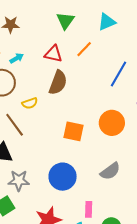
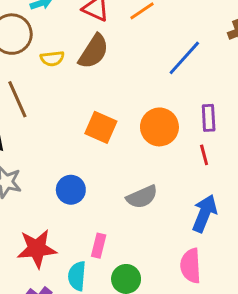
yellow semicircle: (30, 103) -> (52, 58), moved
blue circle: (63, 177) -> (71, 190), size x0.7

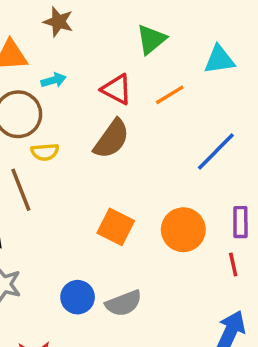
yellow semicircle: (52, 58) -> (45, 152), moved
gray semicircle: (142, 197) -> (124, 303), moved

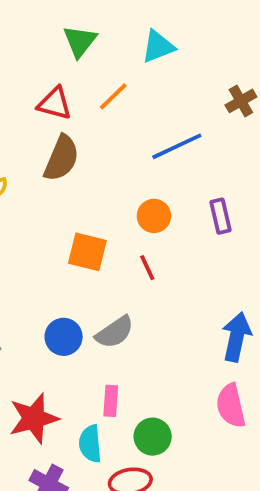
blue line: (216, 152) -> (177, 146), turned 33
orange circle: (183, 230) -> (154, 216), moved, size x0.7
red line: (233, 264) -> (147, 268), moved

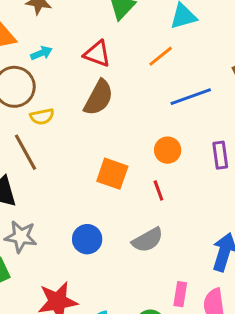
orange line: (113, 96) -> (161, 56), moved
gray semicircle: (115, 332) -> (148, 240), moved
pink rectangle: (111, 401) -> (180, 294), moved

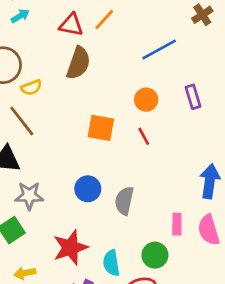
cyan arrow: (41, 53) -> (20, 16), moved
orange line: (161, 56) -> (104, 20), moved
gray semicircle: (148, 240) -> (124, 201), moved, turned 140

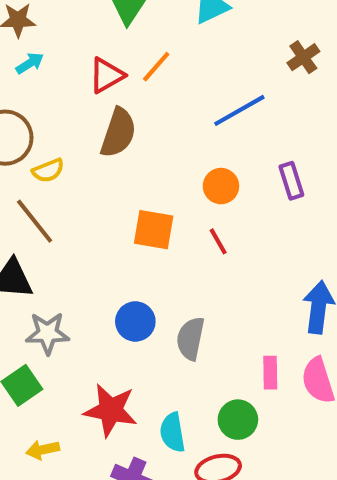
red triangle: (71, 25) -> (107, 75), turned -40
red star: (70, 248) -> (111, 410), turned 30

